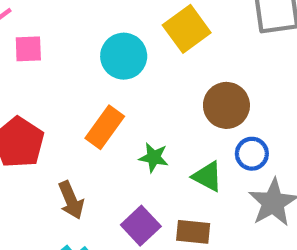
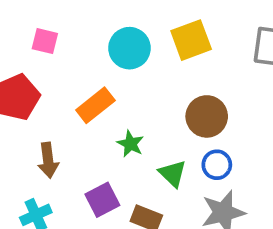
pink square: (28, 49) -> (45, 41), moved

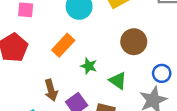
brown arrow: (48, 160) -> (51, 90), moved
blue circle: (217, 165) -> (162, 73), moved

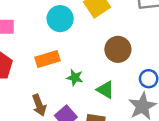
orange rectangle: (63, 45) -> (48, 59), turned 35

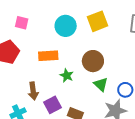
brown circle: (118, 49) -> (93, 61), moved
green triangle: (105, 90) -> (101, 84), moved

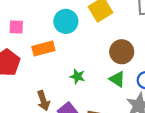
orange rectangle: (48, 56) -> (43, 49), moved
brown circle: (93, 61) -> (122, 52), moved

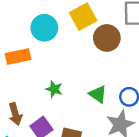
brown circle: (122, 52) -> (107, 38), moved

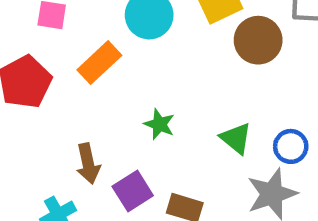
orange rectangle: (18, 56) -> (99, 63), turned -35

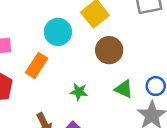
brown circle: (258, 40) -> (109, 50), moved

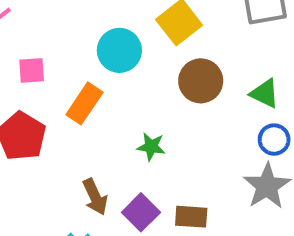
green triangle: (124, 89) -> (265, 93), moved

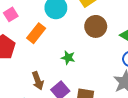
pink square: (32, 70) -> (11, 14), turned -32

